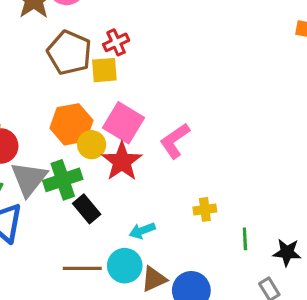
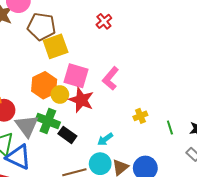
red cross: (116, 42) -> (104, 21), moved
brown pentagon: (69, 53) -> (41, 27), moved
yellow square: (104, 70) -> (56, 46), size x1.4
green cross: (63, 180) -> (48, 121), turned -35

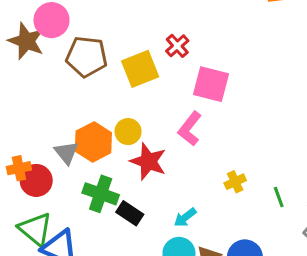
yellow square: (56, 46) -> (140, 69), moved
pink square: (76, 76) -> (211, 84), moved
yellow circle: (60, 95) -> (128, 132), moved
gray triangle: (27, 126) -> (66, 153), moved, size x0.7

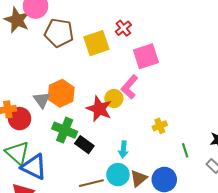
pink square: (211, 84) -> (146, 56), turned -35
yellow circle: (128, 132) -> (114, 98), moved
green line: (279, 197) -> (185, 150), moved
cyan arrow: (185, 217) -> (123, 149), turned -49

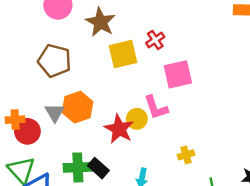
brown star: (17, 20) -> (101, 22), moved
brown pentagon: (59, 33) -> (55, 61), moved
pink L-shape: (129, 87) -> (156, 107), turned -65
green cross: (65, 130) -> (78, 167), moved, turned -30

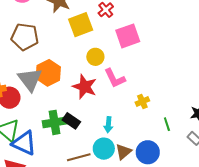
pink L-shape: (156, 107) -> (115, 78), moved
gray triangle: (55, 113) -> (30, 79), size x1.5
yellow circle: (137, 119) -> (95, 57), moved

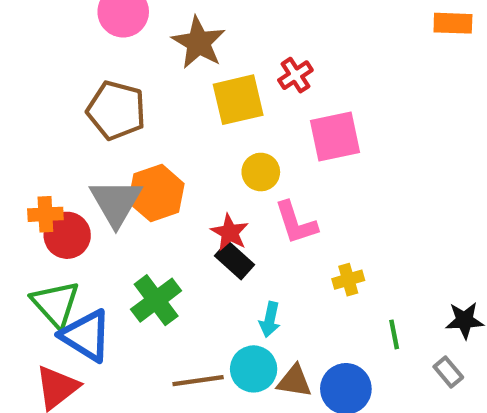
red star: (85, 87) -> (230, 232), size x0.7
black rectangle: (71, 121) -> (235, 260), moved
green cross: (54, 122) -> (156, 300), turned -35
brown triangle: (123, 152) -> (294, 381), turned 42

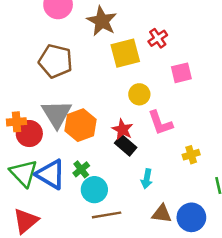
pink square: (335, 136) -> (181, 73), size x0.7
orange hexagon: (156, 193) -> (80, 125), moved
green cross: (156, 300) -> (81, 169), size x0.6
blue triangle: (86, 336) -> (51, 174), moved
cyan circle: (254, 369) -> (94, 190), moved

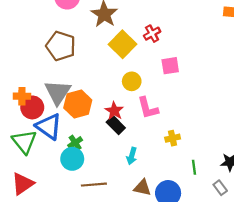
yellow square: (125, 53) -> (122, 44), turned -36
blue triangle: (51, 174) -> (49, 126), moved
cyan circle: (94, 190) -> (72, 159), moved

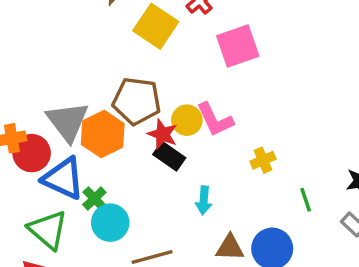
brown pentagon: (61, 46) -> (137, 101), moved
pink square: (170, 66) -> (238, 46), size x1.4
yellow circle: (132, 81) -> (187, 120), moved
green triangle: (24, 142) -> (48, 230), moved
green cross: (75, 143) -> (94, 199), moved

